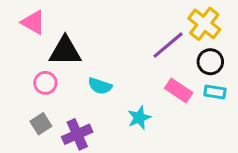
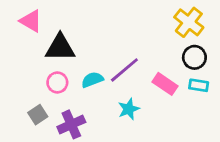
purple line: (168, 45) -> (124, 70), moved
pink circle: (45, 83) -> (57, 82), moved
cyan semicircle: (100, 86) -> (92, 80), turned 140

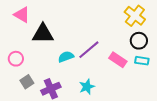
pink circle: (57, 82) -> (16, 59), moved
cyan star: (129, 109) -> (87, 87), moved

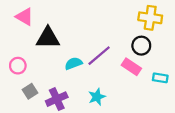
yellow cross: (135, 16) -> (150, 18), turned -30
black circle: (139, 41) -> (141, 46), moved
cyan rectangle: (142, 61) -> (160, 78), moved

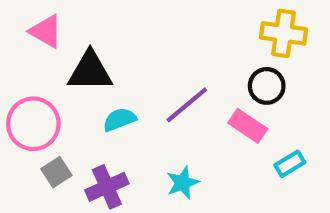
cyan semicircle: (73, 63) -> (119, 120), moved
pink circle: (18, 66) -> (33, 124), size x1.6
cyan rectangle: (160, 78) -> (290, 164), moved, turned -40

